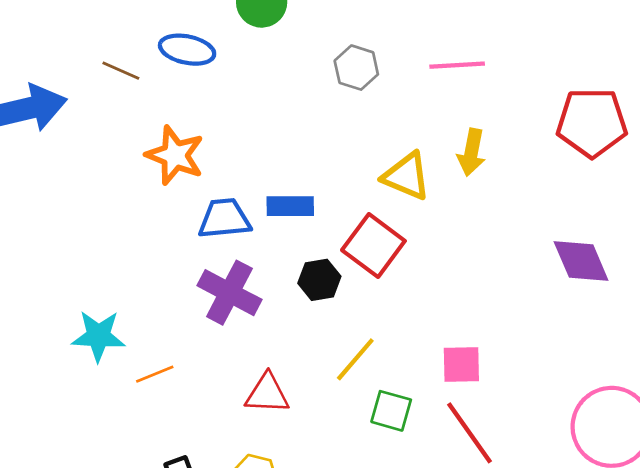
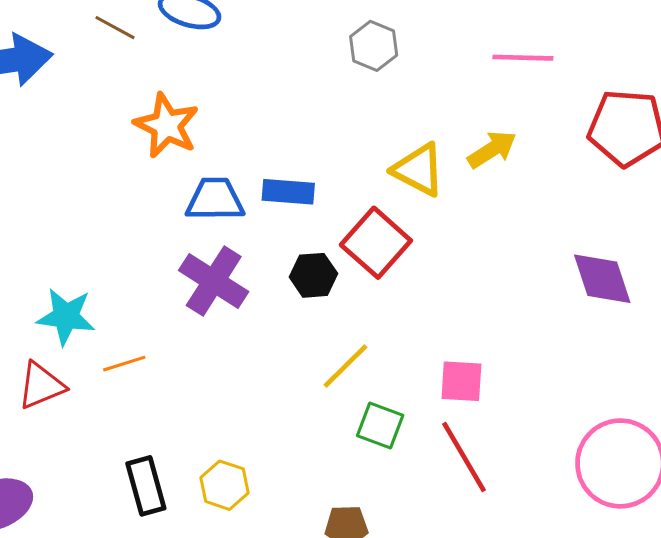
pink line: (457, 65) -> (523, 58), moved
yellow arrow: (471, 152) -> (492, 149), turned -138
red triangle: (267, 394) -> (41, 386), moved, turned -30

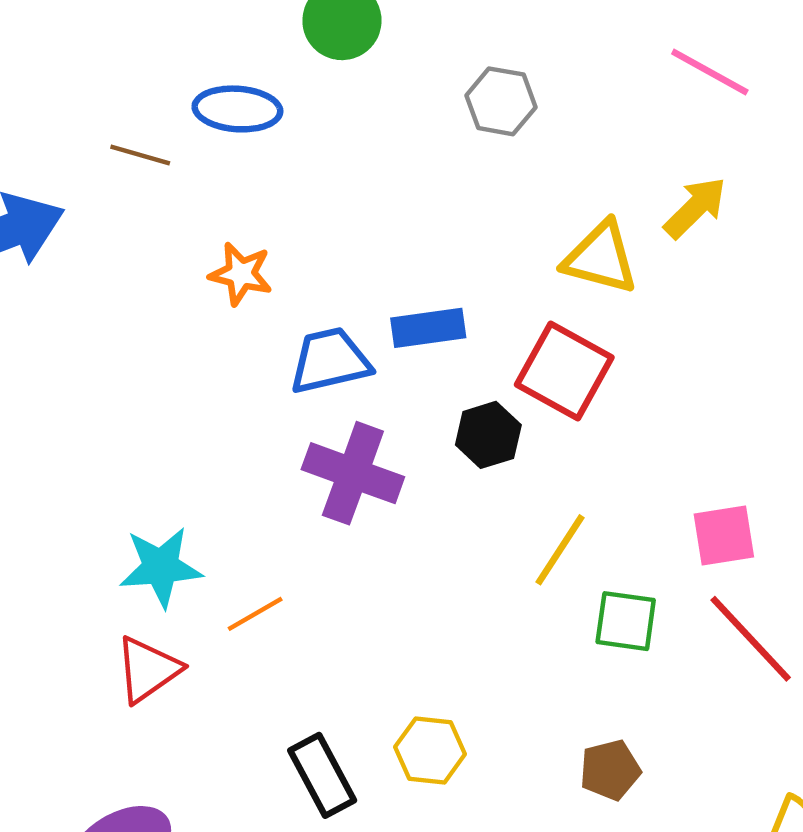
pink line: (523, 58) -> (710, 72), turned 40
orange star: (167, 125) -> (241, 274), size x0.7

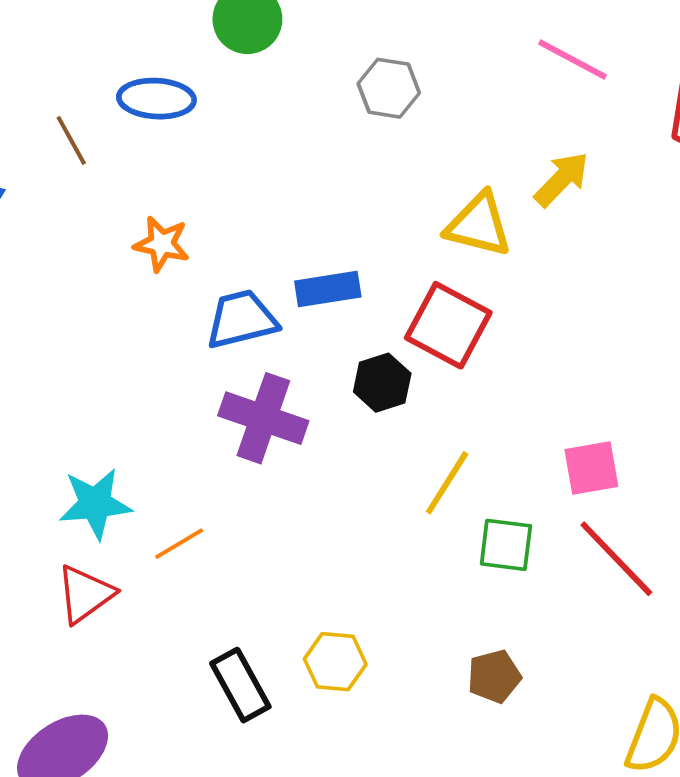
brown line: (140, 155) -> (71, 140), turned 46

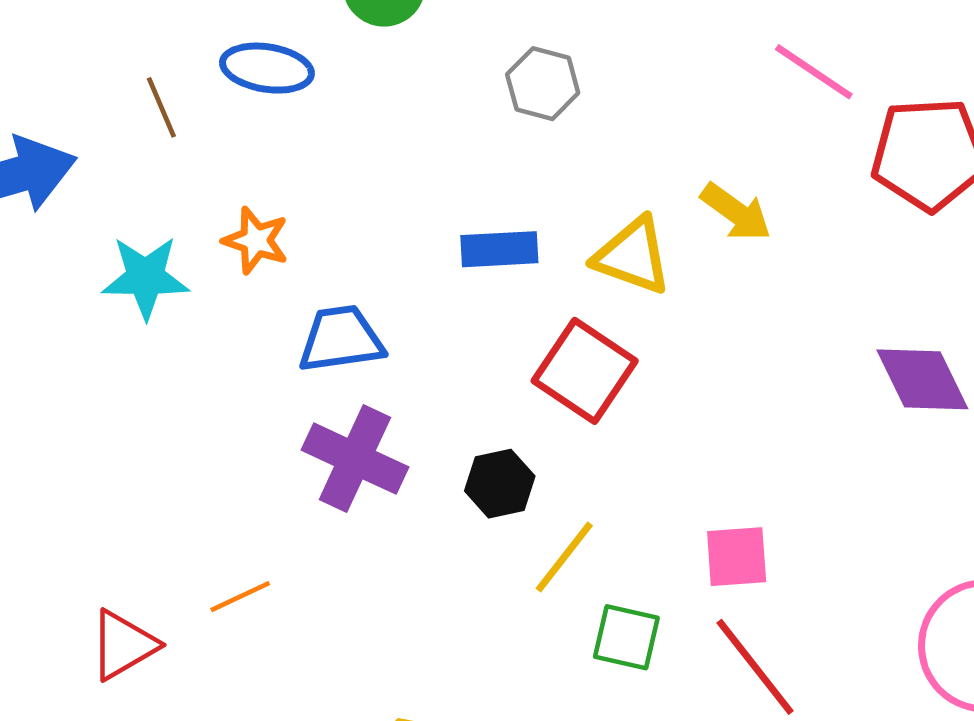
pink line: (573, 59) -> (814, 72), moved
yellow arrow: (562, 179) -> (736, 212), turned 76
blue rectangle: (328, 289) -> (499, 249), moved
black hexagon: (382, 383) -> (500, 484), moved
cyan star: (95, 504) -> (146, 277), moved

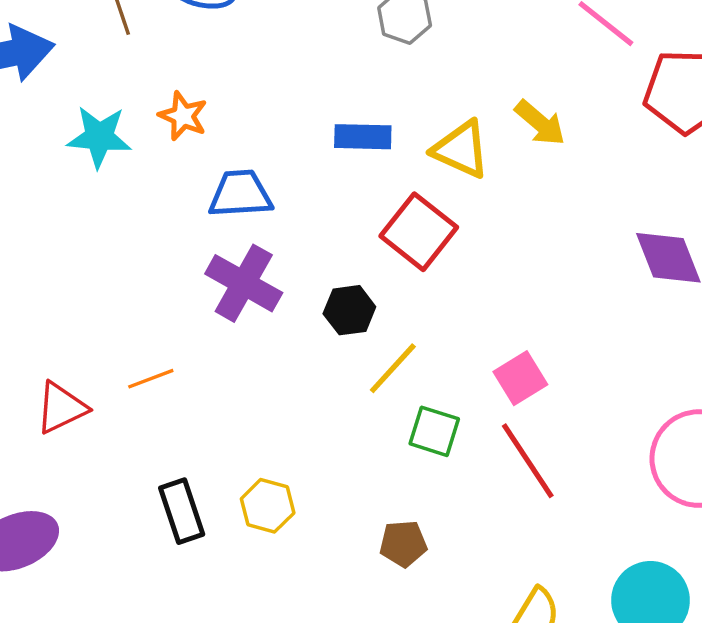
pink square: (737, 557) -> (520, 378), turned -32

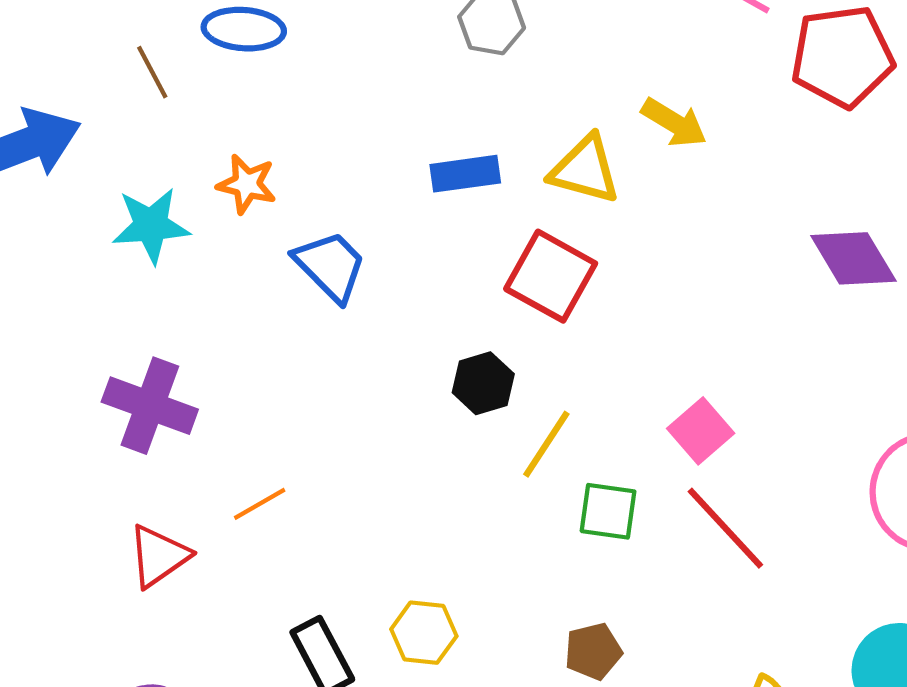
blue trapezoid: (240, 194) -> (330, 266), turned 58
purple cross: (244, 283) -> (150, 406), moved

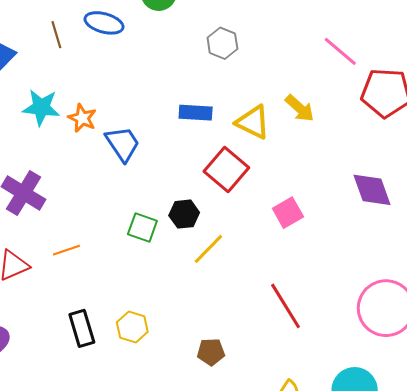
orange star: (247, 184) -> (82, 118), moved
pink square: (701, 431) -> (288, 213), moved
green square: (608, 511) -> (142, 227), moved

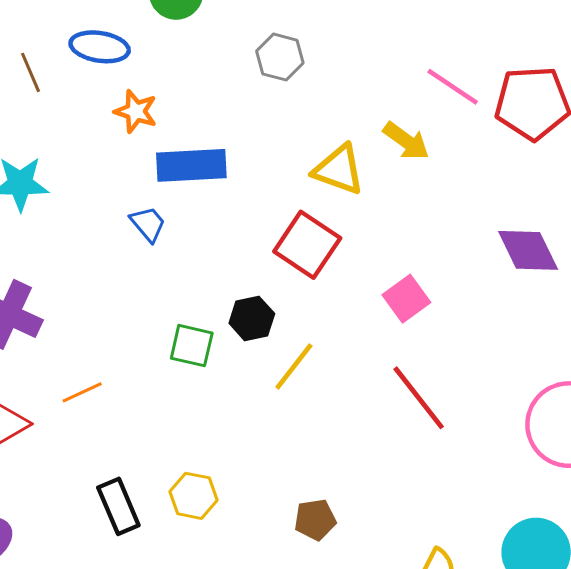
pink line: (340, 51) -> (453, 87), moved
blue rectangle: (196, 113) -> (191, 165), moved, size x1.4
orange star: (82, 118) -> (136, 111), moved
blue trapezoid: (123, 144) -> (148, 224), size x0.7
red line: (286, 306) -> (419, 398), moved

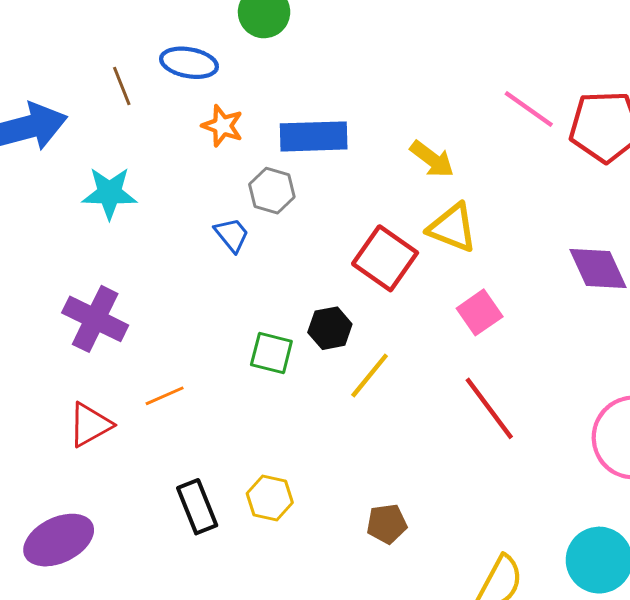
gray hexagon: (280, 57) -> (272, 191), moved
yellow arrow: (406, 141) -> (432, 159), moved
blue rectangle: (191, 165) -> (314, 136), moved
yellow triangle: (339, 170) -> (452, 228), moved

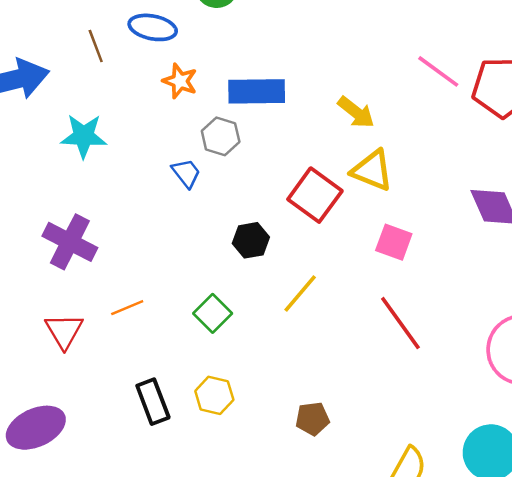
pink square: (480, 312) -> (394, 242), turned -36
black hexagon: (330, 328) -> (251, 240), moved
green square: (271, 353) -> (213, 313), moved, turned 30
red triangle: (90, 425) -> (64, 331), turned -33

